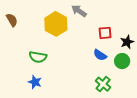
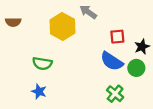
brown semicircle: (12, 20) -> (13, 22), turned 120
blue semicircle: (100, 55) -> (112, 61), size x1.5

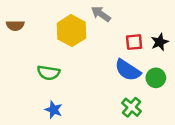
black star: (142, 47) -> (160, 42), moved
blue star: (39, 91) -> (54, 110), moved

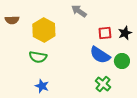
yellow hexagon: (71, 31) -> (44, 30), moved

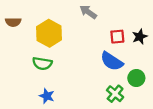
green circle: (122, 61) -> (136, 78), moved

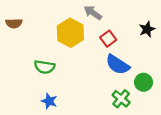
yellow hexagon: (49, 33) -> (70, 33), moved
red square: (117, 37) -> (108, 39), moved, turned -32
black star: (140, 37) -> (147, 29), moved

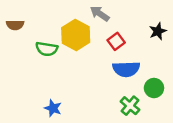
blue semicircle: (118, 65) -> (126, 69), turned -35
green semicircle: (45, 67) -> (47, 49), moved

